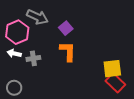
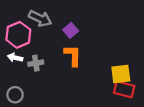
red rectangle: (115, 83) -> (124, 89), turned -30

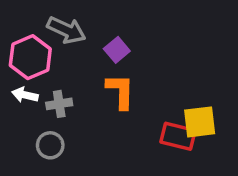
red rectangle: (124, 89) -> (178, 136), moved
gray circle: (15, 95) -> (50, 145), moved

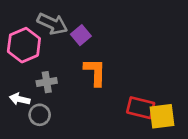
purple square: (117, 50) -> (81, 35), moved
white arrow: (25, 95) -> (20, 99), moved
yellow square: (200, 122) -> (162, 116), moved

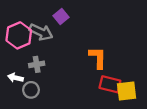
gray arrow: (52, 24) -> (41, 32), moved
purple square: (81, 35) -> (61, 17), moved
orange L-shape: (95, 72) -> (98, 58), moved

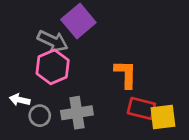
purple square: (61, 17) -> (78, 21), size x1.6
pink hexagon: (19, 35) -> (53, 67), moved
gray cross: (37, 64) -> (77, 113), moved, size x1.5

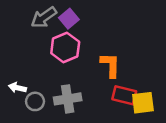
purple square: (78, 21) -> (69, 19), size x0.7
gray arrow: (53, 41) -> (44, 17), moved, turned 120
pink hexagon: (53, 67) -> (65, 47), moved

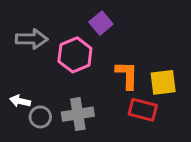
gray arrow: (44, 17) -> (32, 39), moved, turned -144
purple square: (69, 19) -> (101, 23), moved
yellow square: (143, 103) -> (163, 82), moved

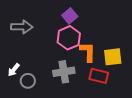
pink hexagon: (75, 55) -> (69, 38), moved
white arrow: (20, 101) -> (14, 70), turned -64
gray cross: (78, 114) -> (64, 72), moved

